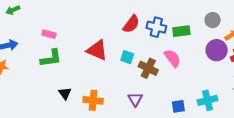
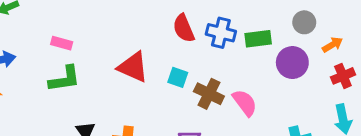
red semicircle: (131, 24) -> (184, 28), turned 120
purple circle: (217, 50) -> (292, 63), moved
pink semicircle: (172, 58) -> (245, 103), moved

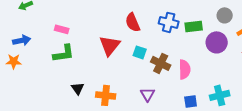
red semicircle: (184, 28) -> (133, 22), moved
red triangle: (133, 67) -> (110, 45), turned 45
pink semicircle: (245, 103) -> (185, 69), turned 36

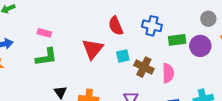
green rectangle: (194, 26) -> (177, 40), moved
cyan square: (140, 52) -> (123, 56), turned -32

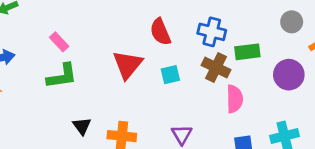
pink rectangle: (44, 33) -> (59, 42), turned 32
purple circle: (200, 46) -> (289, 75), moved
brown cross: (144, 67) -> (216, 68), moved

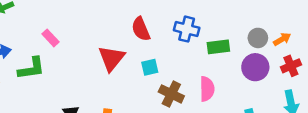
gray circle: (292, 22) -> (258, 38), moved
brown cross: (216, 68) -> (171, 94), moved
green L-shape: (62, 76) -> (31, 68), moved

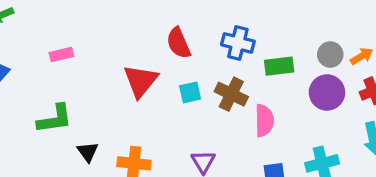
pink rectangle: (50, 38) -> (61, 55), turned -60
green L-shape: (31, 68) -> (55, 119), moved
brown cross: (171, 94) -> (231, 94), moved

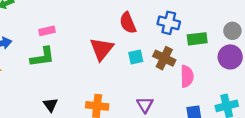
green L-shape: (55, 119) -> (42, 57), moved
black triangle: (88, 152) -> (50, 105), moved

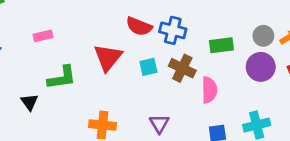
red semicircle: (128, 23) -> (139, 26), turned -45
blue cross: (169, 23) -> (173, 30), moved
green L-shape: (42, 57) -> (62, 78), moved
black triangle: (50, 105) -> (29, 102), moved

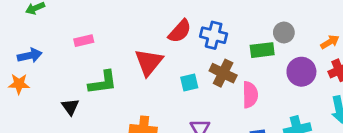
red semicircle: (139, 26) -> (180, 31), turned -70
gray circle: (263, 36) -> (284, 33), moved
cyan square: (148, 67) -> (189, 83), moved

